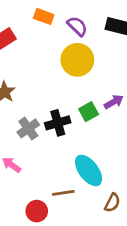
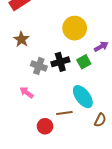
yellow circle: (77, 60) -> (75, 28), moved
green square: (89, 112) -> (84, 62), moved
gray cross: (28, 128) -> (39, 66), turned -35

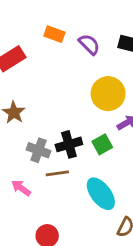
yellow circle: (75, 28) -> (108, 94), moved
brown line: (64, 113) -> (57, 173), moved

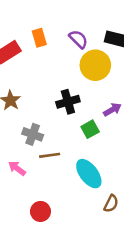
orange rectangle: (54, 34) -> (39, 38), moved, turned 54
yellow circle: (108, 94) -> (95, 65), moved
black cross: (69, 144) -> (68, 102), moved

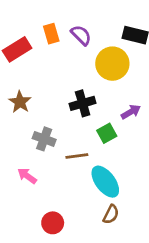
purple semicircle: (78, 39) -> (81, 35), moved
brown line: (50, 155) -> (77, 156), moved
brown semicircle: (111, 204) -> (111, 214), moved

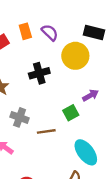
black cross: (83, 103) -> (39, 73), moved
cyan ellipse: (105, 182) -> (86, 152), moved

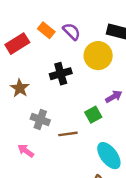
orange rectangle: (25, 31) -> (46, 30), turned -35

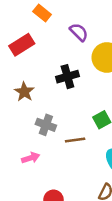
orange rectangle: (46, 30) -> (42, 13), moved
pink arrow: (26, 151) -> (31, 158), turned 126

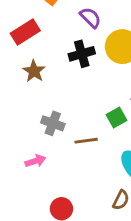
black cross: (67, 77) -> (82, 54), moved
brown star: (24, 92) -> (34, 71), moved

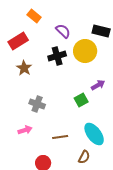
brown line: (86, 141) -> (60, 137), moved

